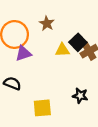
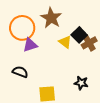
brown star: (47, 23) -> (51, 18), size x1.5
yellow triangle: (62, 50) -> (65, 42), turned 40

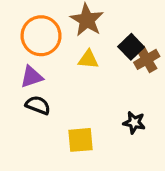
yellow triangle: (65, 42) -> (88, 59), moved, turned -32
purple triangle: (30, 45) -> (32, 77), moved

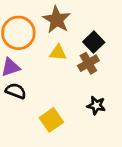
brown cross: (147, 59) -> (88, 63), moved
yellow square: (80, 140) -> (51, 120), turned -30

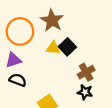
black square: (94, 42) -> (67, 47), moved
brown cross: (88, 63) -> (86, 72), moved

